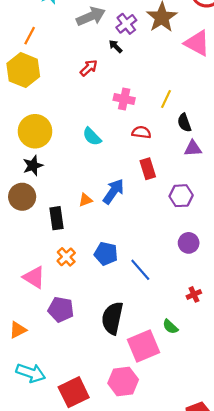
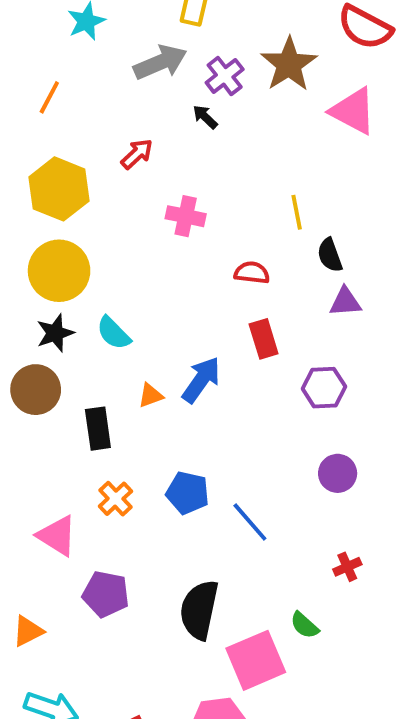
red arrow: (89, 68) -> (137, 154), moved
yellow hexagon: (23, 70) -> (59, 189), moved
pink cross: (124, 99) -> (186, 216), moved
yellow line: (166, 99) -> (297, 212), turned -36
cyan semicircle: (92, 137) -> (114, 333), moved

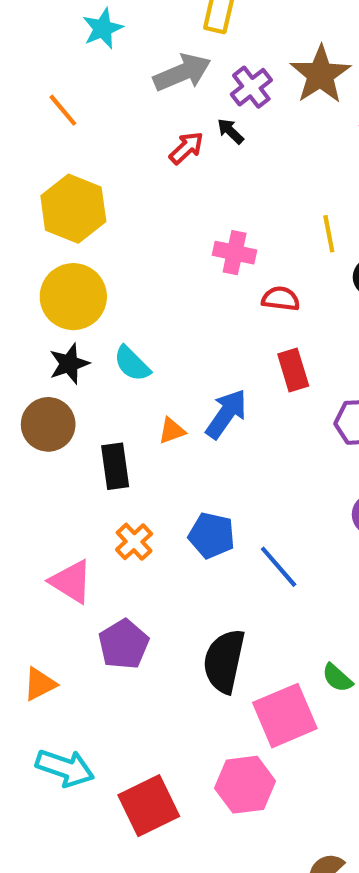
orange line: (49, 97) -> (63, 110), turned -68
red arrow: (137, 154) -> (186, 148), moved
pink cross: (186, 216) -> (235, 253), moved
purple pentagon: (106, 594) -> (124, 644), turned 30

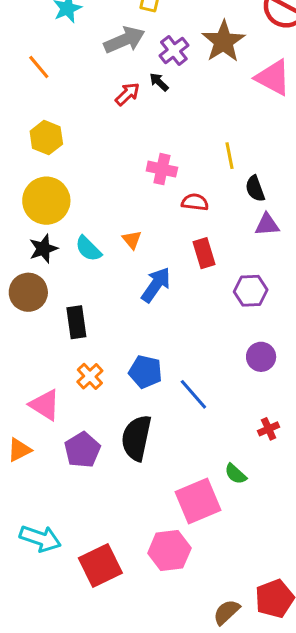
yellow hexagon: (73, 209) -> (46, 138), size x0.7
orange triangle: (172, 431) -> (132, 240), moved, turned -50
black semicircle: (224, 661) -> (136, 438), moved
orange triangle: (40, 684) -> (19, 450), moved

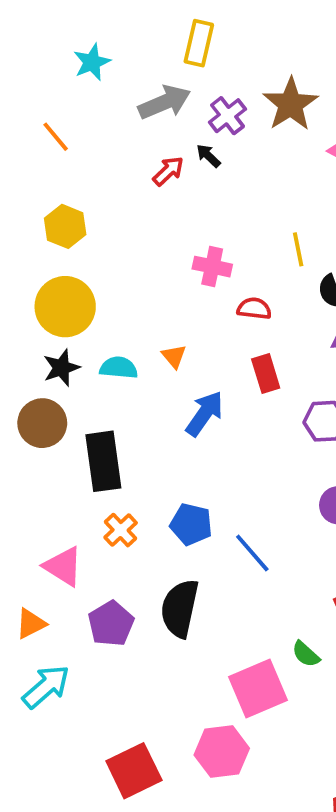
cyan semicircle: (88, 249) -> (119, 368), turned 140
black rectangle: (76, 322) -> (103, 461), size x1.4
cyan arrow: (40, 538) -> (46, 687), moved, turned -60

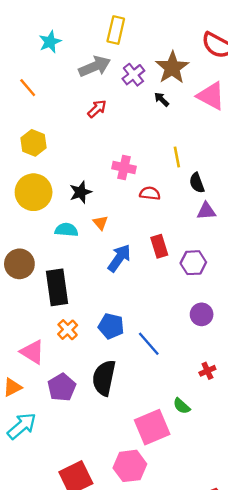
black arrow: (208, 156) -> (162, 99), moved
black star: (61, 368) -> (81, 192), moved
red rectangle: (266, 373) -> (159, 246), moved

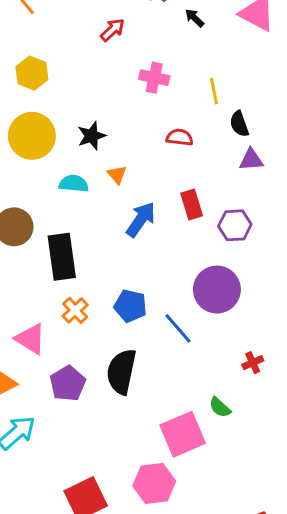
pink cross: (124, 168) -> (154, 78), moved
purple circle: (202, 314) -> (217, 290), moved, size x1.6

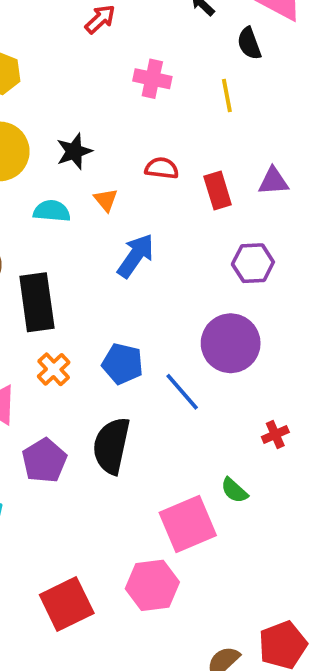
black semicircle: (239, 124) -> (249, 43), moved
red semicircle: (180, 137) -> (162, 168), moved
red rectangle: (192, 204) -> (218, 191), moved

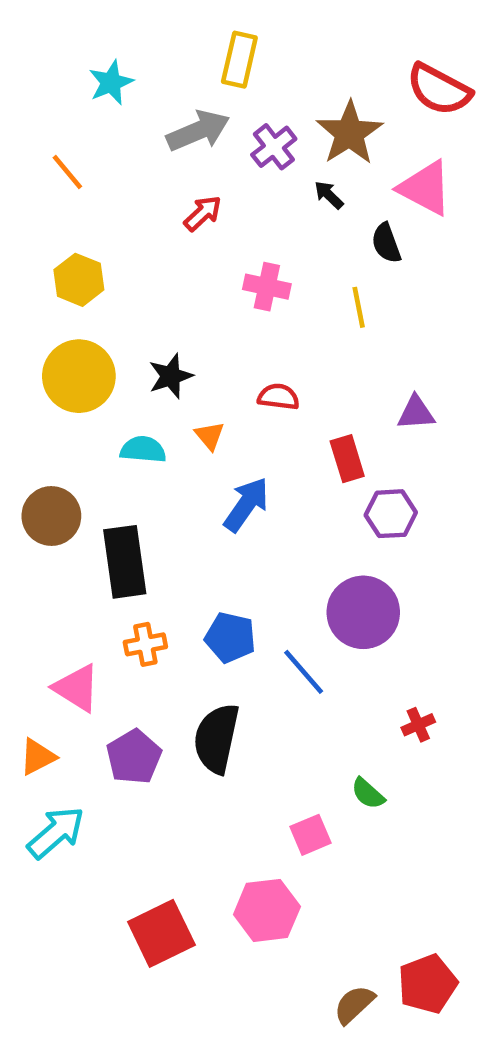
red rectangle: (218, 191) -> (347, 459), moved
orange cross: (54, 369) -> (145, 644), turned 32
pink square: (188, 524) -> (311, 835), size x0.6

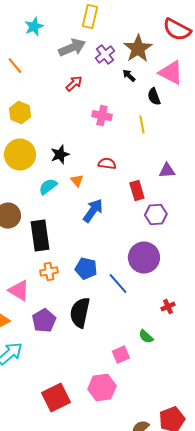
cyan semicircle: (143, 449) -> (48, 187), turned -42

